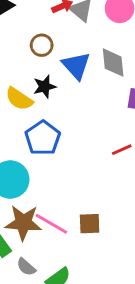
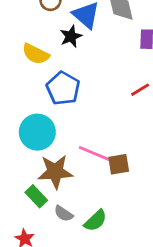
black star: (45, 87) -> (71, 36), moved
pink line: (51, 224) -> (95, 154), moved

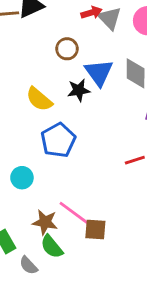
cyan circle: (37, 132) -> (22, 178), size x0.6
brown star: (55, 172) -> (45, 222), moved, size x0.7
green semicircle: (95, 221) -> (52, 247), moved, turned 80

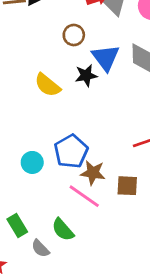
blue pentagon: (58, 140) -> (71, 151), moved
brown star: (45, 222) -> (93, 173), moved
brown square: (95, 229) -> (127, 186), moved

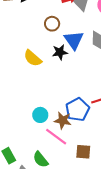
blue pentagon: (71, 151) -> (77, 109), moved
cyan circle: (32, 162) -> (40, 115), moved
brown square: (127, 186) -> (83, 152), moved

